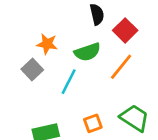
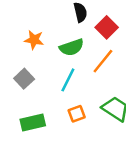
gray square: (32, 70) -> (24, 79), moved
cyan line: (69, 82) -> (68, 80), moved

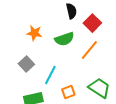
cyan line: (68, 80) -> (50, 75), moved

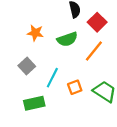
orange square: (68, 92) -> (75, 87), moved

